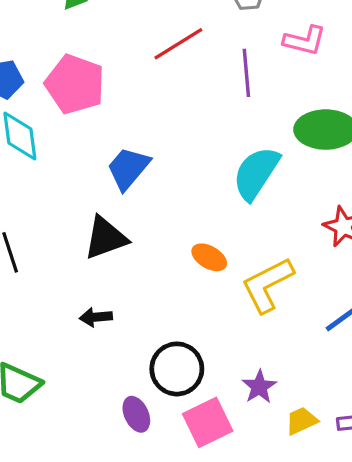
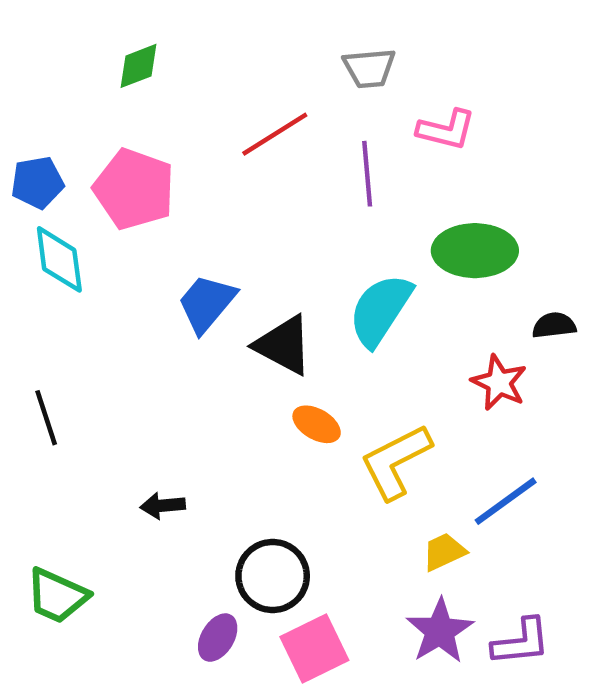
black triangle: (106, 238) -> (284, 345), moved, turned 48
purple star: (259, 387) -> (440, 631), moved, size x1.4
purple ellipse: (136, 414) -> (218, 638), turned 56
yellow trapezoid: (301, 421) -> (444, 552), moved

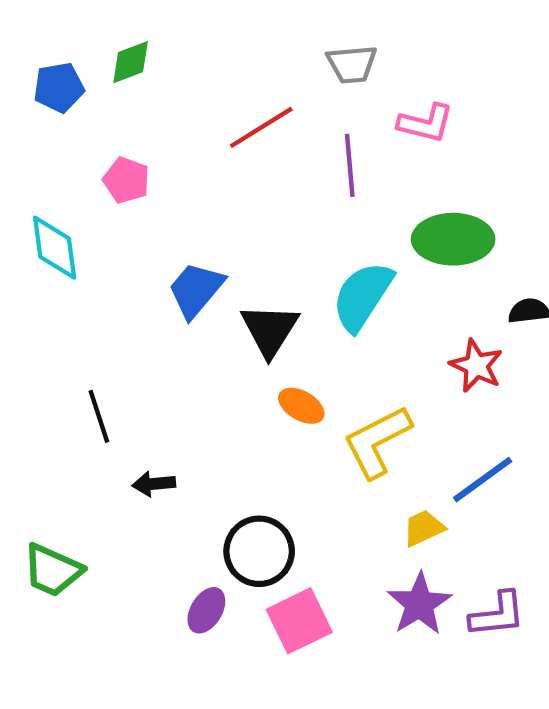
blue pentagon: (37, 182) -> (59, 87), moved
pink pentagon: (134, 189) -> (126, 180), size x0.6
black triangle: (284, 345) -> (270, 330), turned 34
black line: (46, 418) -> (99, 416), moved

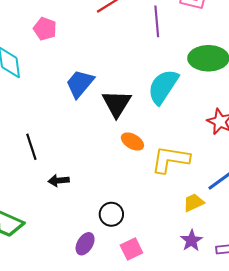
yellow L-shape: (377, 442) -> (170, 159), turned 36
black circle: (259, 551) -> (111, 214), size x0.7
purple star: (419, 604) -> (191, 241), size x0.7
pink square: (299, 621) -> (131, 249), size x0.7

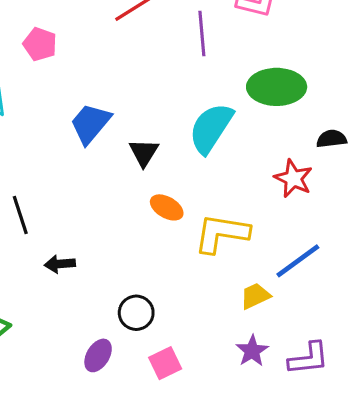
black triangle: (117, 104) -> (144, 153), size x0.7

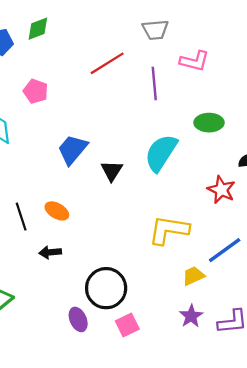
green ellipse: (277, 87) -> (209, 123), size x0.7
orange ellipse: (167, 207) -> (57, 211), moved
black circle: (136, 313) -> (106, 288), size x1.6
purple ellipse: (98, 355) -> (78, 319), turned -55

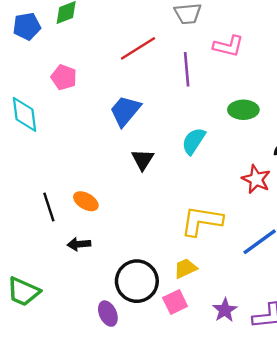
blue trapezoid: (73, 149) -> (125, 111), moved
cyan semicircle: (161, 153) -> (194, 141), size x0.7
yellow trapezoid: (193, 276) -> (185, 268), moved
pink square: (127, 325) -> (175, 302), moved

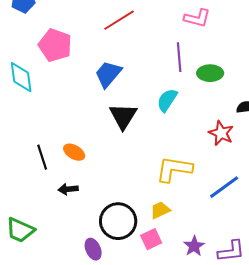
purple line: (187, 69) -> (179, 57), moved
pink pentagon: (64, 77) -> (55, 45), size x1.5
black triangle: (143, 160) -> (123, 116), size x1.4

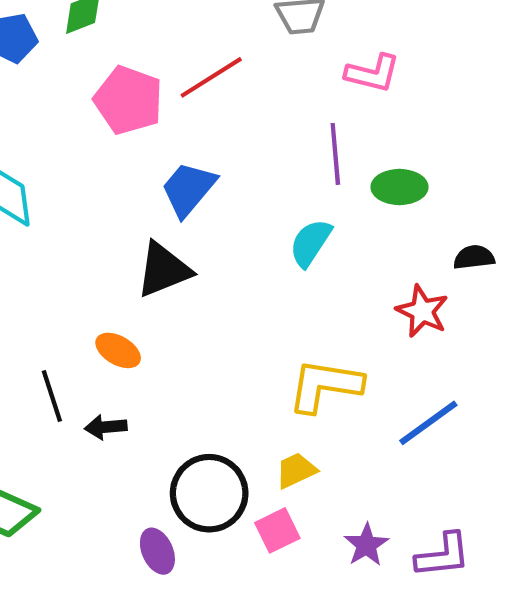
pink pentagon: (55, 45) -> (128, 100), moved
black triangle: (123, 116) -> (164, 270), moved, turned 36
black line: (42, 157) -> (52, 396), moved

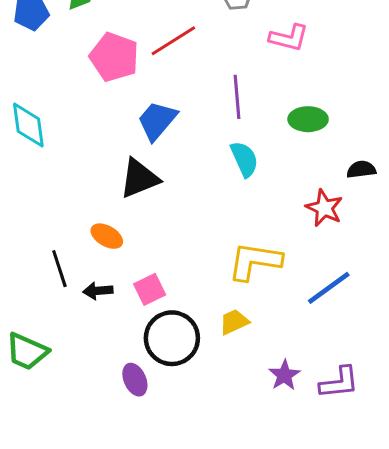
purple line: (335, 154) -> (237, 97), moved
cyan semicircle: (311, 243) -> (244, 159), turned 123
pink square: (277, 530) -> (150, 289), moved

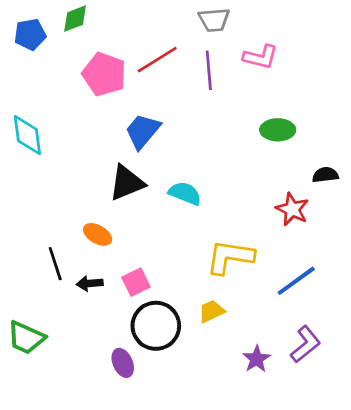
purple line: (237, 97) -> (209, 70), moved
cyan semicircle: (244, 159) -> (185, 193), moved, turned -44
purple L-shape: (339, 383) -> (305, 344), moved, turned -33

